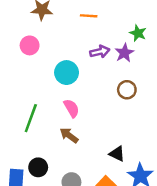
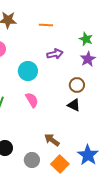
purple star: (124, 53) -> (88, 59), moved
brown arrow: (69, 135) -> (52, 140), moved
black triangle: (117, 154) -> (74, 105), moved

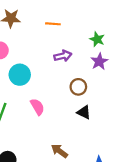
cyan circle: (28, 71) -> (20, 75), moved
brown circle: (77, 85) -> (78, 87), moved

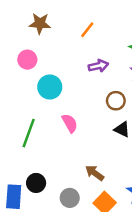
orange line: (53, 24) -> (87, 30), turned -56

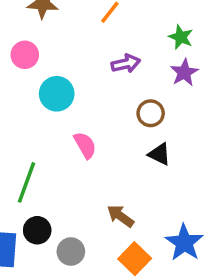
green line: (29, 133) -> (27, 182), moved
gray circle: (70, 198) -> (71, 252), moved

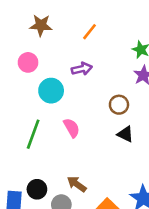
purple arrow: (126, 64) -> (82, 69), moved
green line: (27, 182) -> (33, 134), moved
brown arrow: (120, 216) -> (77, 184), moved

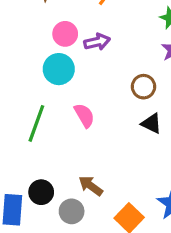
pink circle: (28, 62) -> (65, 34), moved

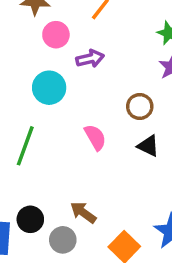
pink circle: (65, 34) -> (56, 35), moved
pink semicircle: (84, 115) -> (95, 137), moved

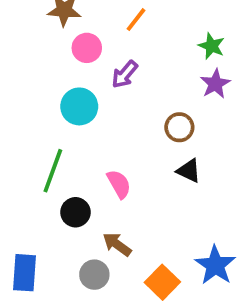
purple arrow: (90, 59) -> (125, 74), turned 144
pink semicircle: (95, 137) -> (119, 184), moved
black circle: (30, 219) -> (75, 212), moved

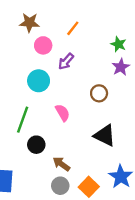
black triangle: (189, 171) -> (105, 136), moved, size x1.5
pink semicircle: (119, 184) -> (63, 113), moved
gray circle: (94, 275) -> (60, 186), moved

